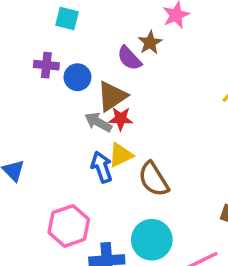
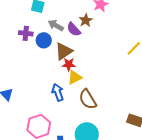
gray arrow: (98, 122) -> (56, 25), moved
yellow triangle: (121, 155) -> (75, 77), moved

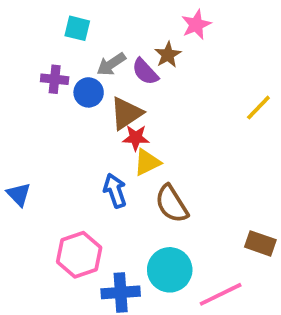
gray arrow: (56, 25) -> (111, 64), turned -63

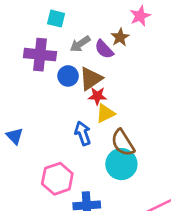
purple cross: (55, 79) -> (40, 55), size x1.6
blue circle: (89, 92) -> (68, 76), moved
cyan circle: (170, 270) -> (121, 164), moved

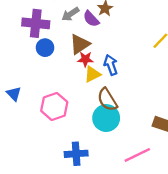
blue circle: (68, 76) -> (45, 48), moved
blue arrow: (83, 133) -> (111, 65), moved
pink hexagon: (57, 179) -> (54, 106), moved

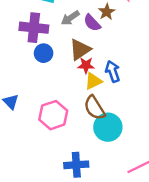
brown semicircle: (107, 100) -> (95, 108), moved

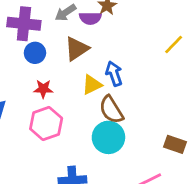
purple semicircle: (92, 23) -> (90, 18), turned -48
red star: (86, 65) -> (43, 89), moved
brown semicircle: (95, 108) -> (111, 110), moved

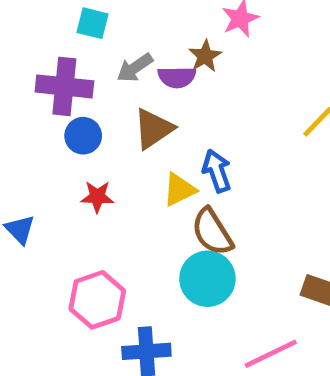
pink hexagon: (46, 124) -> (97, 300), moved

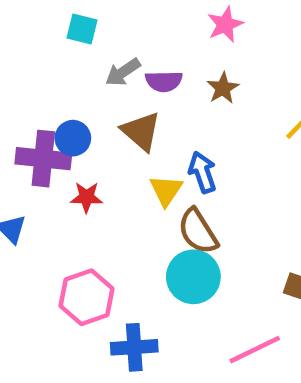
brown star: (205, 56) -> (223, 88), moved
purple cross: (64, 86) -> (43, 159), moved
brown triangle: (154, 129) -> (141, 131), turned -45
yellow triangle: (179, 190) -> (166, 190), turned -30

